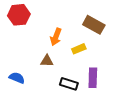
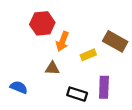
red hexagon: (19, 15) -> (42, 23), moved
brown rectangle: (94, 25) -> (115, 41), moved

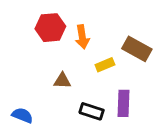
orange arrow: (62, 41) -> (82, 37), moved, turned -30
blue semicircle: (19, 87) -> (22, 115), moved

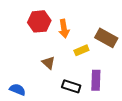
brown triangle: (62, 81) -> (48, 63), turned 40

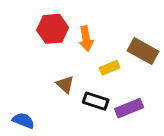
purple rectangle: (96, 80) -> (129, 108), turned 66
black rectangle: (71, 86) -> (96, 101), moved

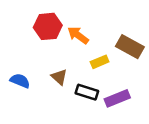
orange arrow: (86, 39) -> (78, 35), turned 135
blue semicircle: (23, 121) -> (20, 81), moved

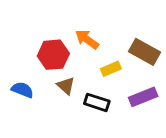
red hexagon: (48, 26) -> (53, 55), moved
purple rectangle: (117, 98) -> (143, 97), moved

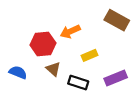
orange arrow: (87, 39) -> (70, 31), turned -60
brown rectangle: (145, 52) -> (117, 20), moved

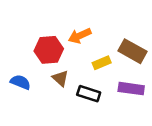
brown rectangle: (117, 20) -> (132, 51), moved
purple rectangle: (116, 78) -> (131, 89), turned 30

